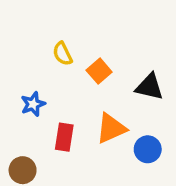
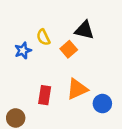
black triangle: (149, 87) -> (84, 30), moved
blue star: (33, 104) -> (23, 51), moved

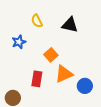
yellow semicircle: (43, 37) -> (37, 21), moved
orange square: (69, 49) -> (51, 55), moved

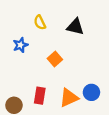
orange triangle: (64, 74) -> (69, 98), moved
red rectangle: (37, 79) -> (40, 96), moved

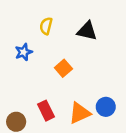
yellow semicircle: (40, 22) -> (46, 26), turned 40
red rectangle: (40, 96) -> (46, 111), turned -35

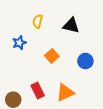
blue circle: (106, 107) -> (85, 61), moved

